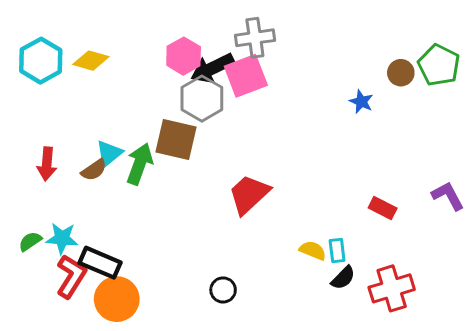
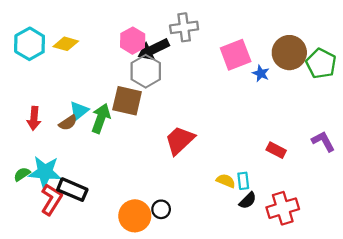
green pentagon: (439, 65) -> (321, 64), moved
brown circle: (401, 73) -> (289, 53), size x1.8
pink square: (246, 76) -> (236, 55), moved
cyan star: (62, 238) -> (45, 172), size x1.4
orange circle: (117, 299) -> (135, 216), moved

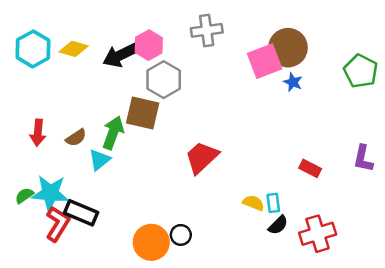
black arrow: (153, 49) -> (120, 55), moved
brown circle: (289, 53) -> (288, 48), moved
cyan triangle: (79, 111) -> (99, 160), moved
purple L-shape: (323, 141) -> (363, 159), turned -140

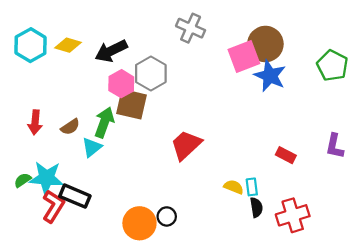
gray cross: (207, 30) -> (191, 28), turned 32
pink hexagon: (149, 45) -> (121, 84), moved
blue star: (293, 82) -> (270, 76), size x1.8
black semicircle: (278, 225) -> (256, 207), turned -54

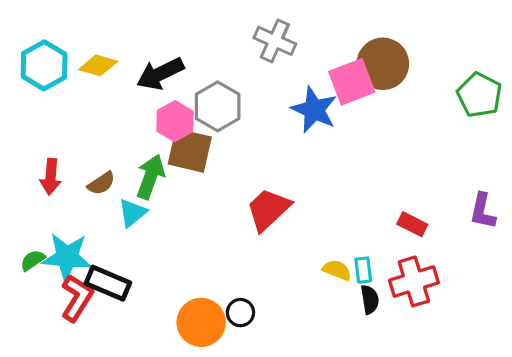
blue star: (270, 76) -> (314, 110), moved
red cross: (293, 215) -> (414, 281), moved

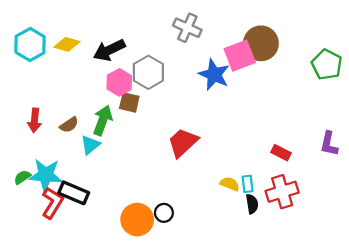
brown square: (190, 151) -> (129, 102), size x0.7

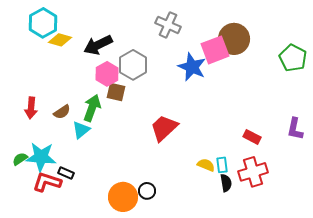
cyan hexagon: (30, 44) -> (43, 23), moved
black rectangle: (74, 193) -> (66, 173), size x0.6
red L-shape: (52, 203) -> (47, 182), turned -104

